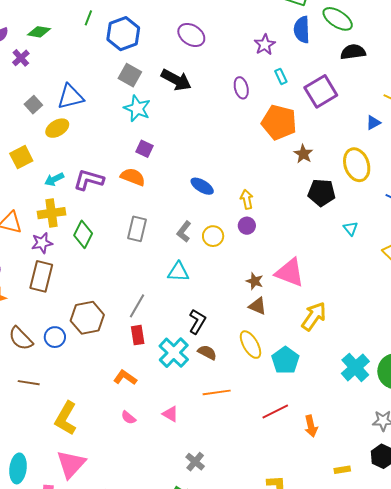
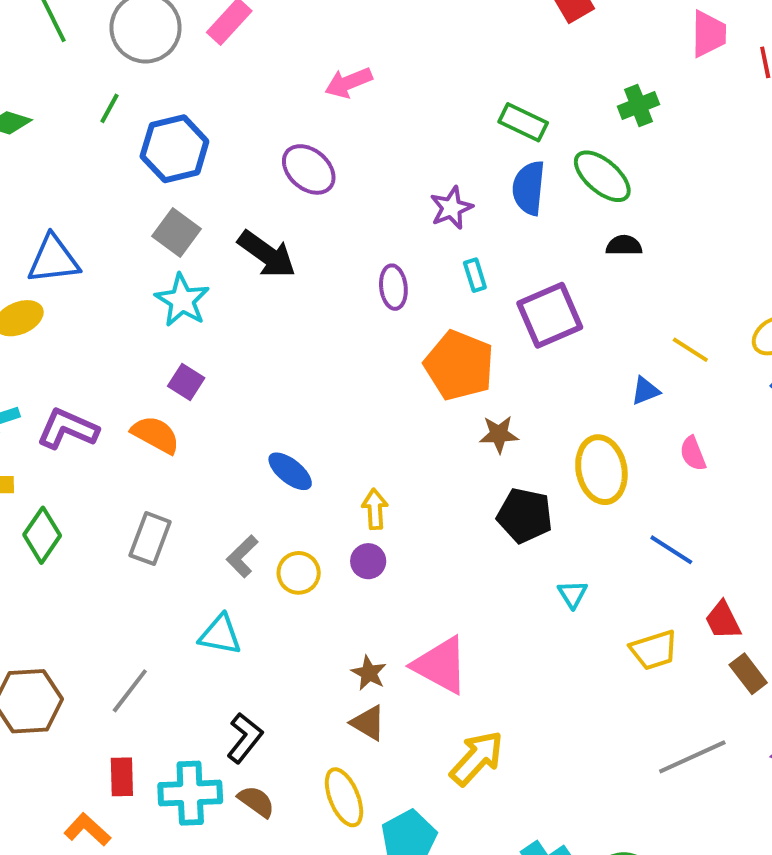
black semicircle: (353, 52) -> (624, 246), size x0.7
brown star: (303, 154) -> (499, 434), turned 30
red rectangle: (138, 335) -> (122, 777), moved
cyan cross: (174, 353) -> (190, 793), turned 36

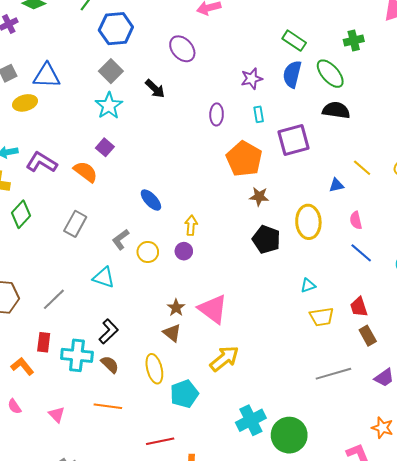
black semicircle: (624, 246) -> (336, 110), size x1.5
black arrow: (267, 254) -> (155, 89), size x0.7
blue line: (671, 550) -> (361, 253), moved
cyan triangle: (573, 594) -> (308, 285), moved, turned 35

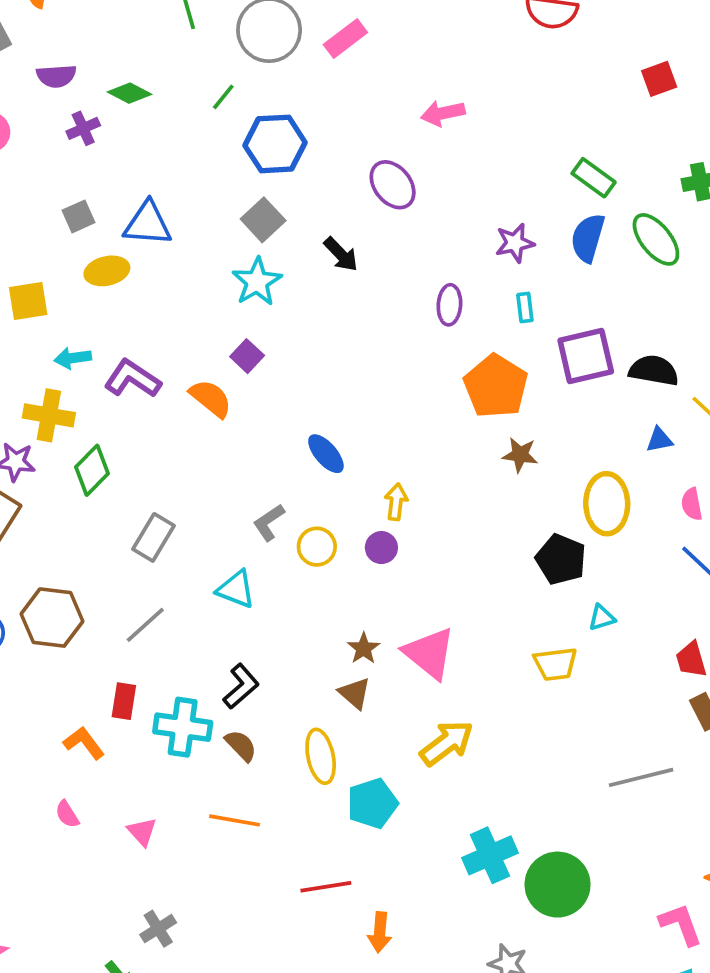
black semicircle: (336, 110) -> (654, 370), moved
gray rectangle: (75, 224) -> (154, 537), moved
black pentagon: (266, 239) -> (561, 559), moved
yellow trapezoid: (322, 317) -> (555, 664), moved

